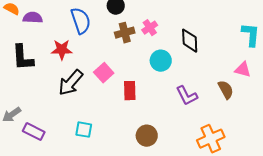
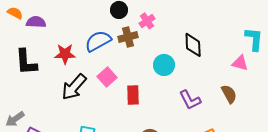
blue semicircle: (81, 21) -> (98, 41), moved, turned -100
pink cross: (150, 28) -> (147, 21), moved
pink triangle: (243, 70) -> (240, 63), moved

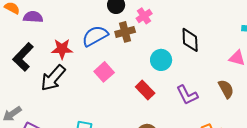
black L-shape: (26, 62) -> (23, 57), turned 48
black arrow: (74, 87) -> (53, 78), moved
red rectangle: (133, 95) -> (145, 90), moved, turned -42

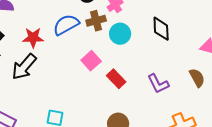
cyan circle: (161, 60) -> (120, 34), moved
pink square: (104, 72) -> (91, 61), moved

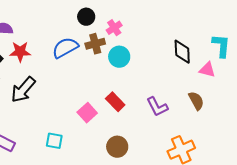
black diamond: (161, 29) -> (182, 52), moved
red star: (33, 38) -> (20, 52), moved
pink square: (91, 61) -> (87, 113), moved

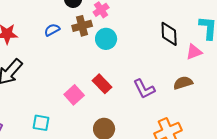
blue semicircle: (65, 48) -> (52, 30), size x0.6
pink triangle: (207, 70) -> (194, 52), turned -36
brown semicircle: (196, 101) -> (183, 83), turned -78

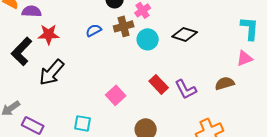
black diamond: (169, 34) -> (185, 34), moved, turned -70
pink triangle: (194, 52) -> (245, 58), moved
red rectangle: (102, 84) -> (159, 84), moved

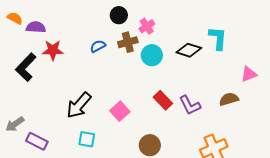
cyan L-shape: (250, 28) -> (218, 38), moved
black arrow: (52, 72) -> (79, 105), moved

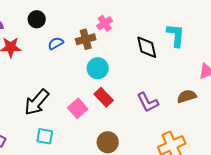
black circle: (119, 15) -> (37, 19), moved
black diamond: (189, 50) -> (147, 47), turned 60
cyan circle: (152, 55) -> (98, 68), moved
red rectangle: (163, 100) -> (104, 97), moved

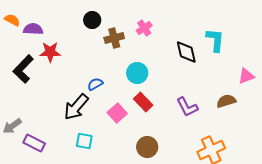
black circle: (37, 19) -> (92, 20), moved
brown cross: (86, 39) -> (114, 38), moved
blue semicircle: (56, 43) -> (95, 84), moved

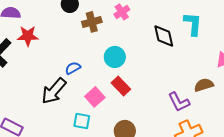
purple L-shape: (187, 107) -> (179, 102), moved
cyan square: (84, 141) -> (82, 121), moved

